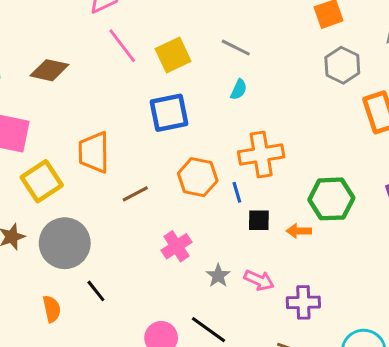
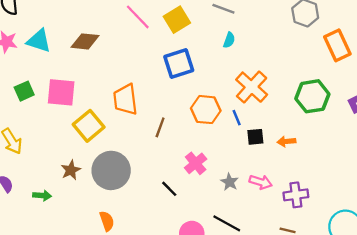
orange cross: (261, 154) -> (252, 87), turned -32
brown line: (135, 194) -> (160, 127), turned -36
green hexagon: (331, 199) -> (312, 96), moved
black line: (96, 291) -> (169, 189), moved

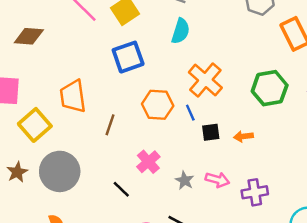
cyan semicircle: (229, 40) -> (181, 31), size x1.5

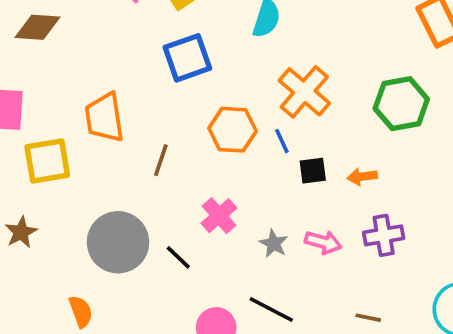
yellow square: (35, 125) -> (47, 161), turned 32
gray circle: (60, 171) -> (118, 242), moved
purple cross: (255, 192) -> (384, 235), moved

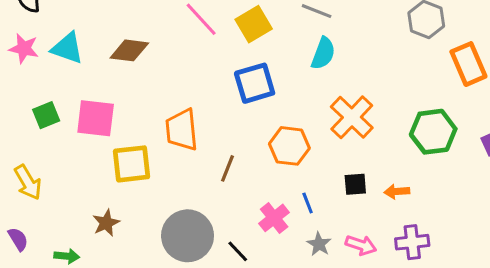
blue line: (282, 141) -> (308, 203), moved

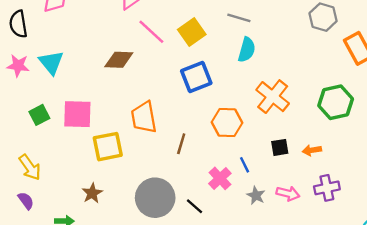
cyan triangle: (67, 48) -> (51, 62), turned 36
brown diamond: (129, 50) -> (119, 60), moved
purple semicircle: (18, 239) -> (26, 201), moved

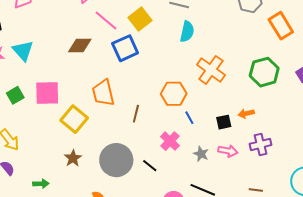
blue square: (196, 77) -> (125, 48), moved
yellow square: (108, 147) -> (74, 119), turned -36
black square: (280, 147) -> (224, 122), moved
blue line: (245, 165) -> (189, 118), moved
brown star: (92, 193) -> (73, 158), moved

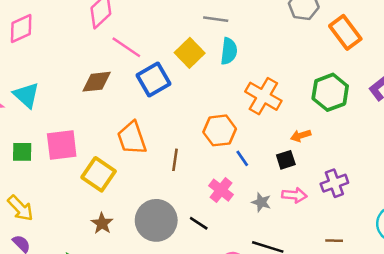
yellow square: (140, 19) -> (190, 53), moved
green square: (15, 95) -> (22, 152), turned 36
orange arrow: (246, 113) -> (301, 136), moved

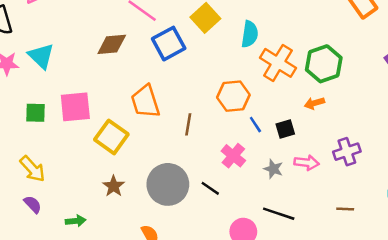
cyan semicircle: (229, 51) -> (250, 34), moved
green hexagon: (330, 92) -> (324, 64), moved
black square: (286, 160) -> (285, 129), moved

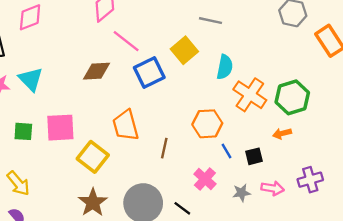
gray star: (273, 169) -> (241, 193), turned -30
brown star: (114, 186) -> (93, 202), size x1.4

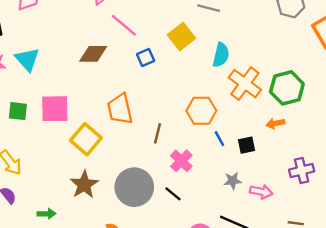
blue square: (149, 73) -> (146, 57), size x0.6
pink cross: (205, 179) -> (181, 161), moved
pink arrow: (273, 188) -> (261, 192), moved

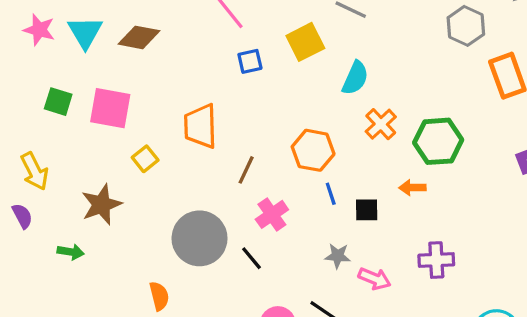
brown diamond: (93, 54) -> (139, 37), moved
orange cross: (245, 84) -> (381, 124), size x0.7
yellow square: (86, 139) -> (145, 159), size x0.6
brown star: (84, 185) -> (101, 204), moved

